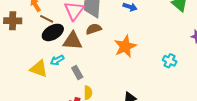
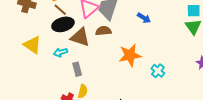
cyan cross: (170, 61) -> (158, 71), moved
yellow triangle: (39, 69) -> (32, 45), moved

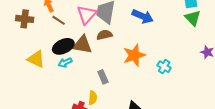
blue arrow: (144, 18) -> (143, 16), size x1.5
black ellipse: (63, 24) -> (63, 46), moved
gray rectangle: (77, 69) -> (103, 77), moved

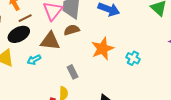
brown line: (59, 20) -> (25, 18), turned -56
black ellipse: (63, 46) -> (19, 34), moved

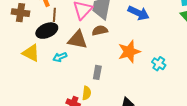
brown line: (25, 18) -> (54, 15), turned -64
gray rectangle: (73, 72) -> (97, 72), turned 32

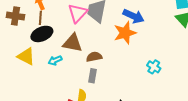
brown line: (54, 15) -> (40, 18), moved
brown semicircle: (100, 31) -> (94, 57), moved
orange star: (129, 52) -> (125, 33), moved

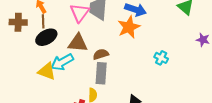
yellow triangle: (26, 56) -> (47, 71), moved
cyan arrow: (55, 60) -> (62, 62), size x1.6
gray rectangle: (92, 76) -> (101, 73), size x1.5

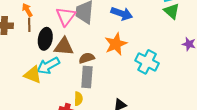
orange star: (129, 27) -> (116, 44), moved
black ellipse: (46, 37) -> (45, 39), moved, turned -50
cyan cross: (161, 58) -> (147, 62), size x1.6

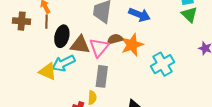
pink triangle: (66, 16) -> (99, 47), moved
brown semicircle: (87, 58) -> (115, 39), moved
cyan cross: (147, 62) -> (162, 64), turned 30

